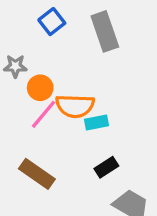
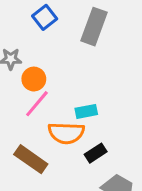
gray rectangle: (105, 31) -> (94, 27), turned 39
orange semicircle: (75, 106) -> (66, 133), moved

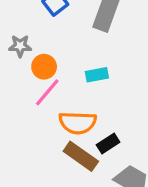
cyan rectangle: (86, 111) -> (97, 75), moved
brown rectangle: (31, 159) -> (81, 156), moved

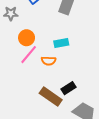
gray star: (20, 46) -> (11, 14), moved
orange semicircle: (78, 123) -> (49, 61), moved, size x0.6

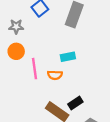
orange circle: (27, 38) -> (16, 51), moved
pink line: (29, 55) -> (34, 69), turned -48

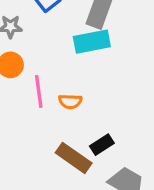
cyan rectangle: (68, 57) -> (92, 42), moved, size x1.5

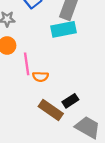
orange semicircle: (70, 101) -> (40, 77), moved

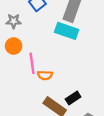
cyan rectangle: (63, 29) -> (67, 31), turned 30

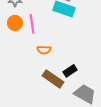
pink line: (32, 63) -> (32, 24), moved

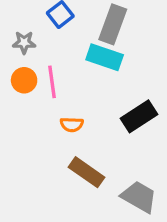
black rectangle: (70, 71) -> (139, 116), moved, size x1.5

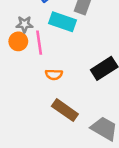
gray star: (24, 42) -> (24, 24), moved
cyan rectangle: (105, 57) -> (62, 22), moved

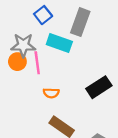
gray star: (24, 24) -> (23, 45), size x1.5

